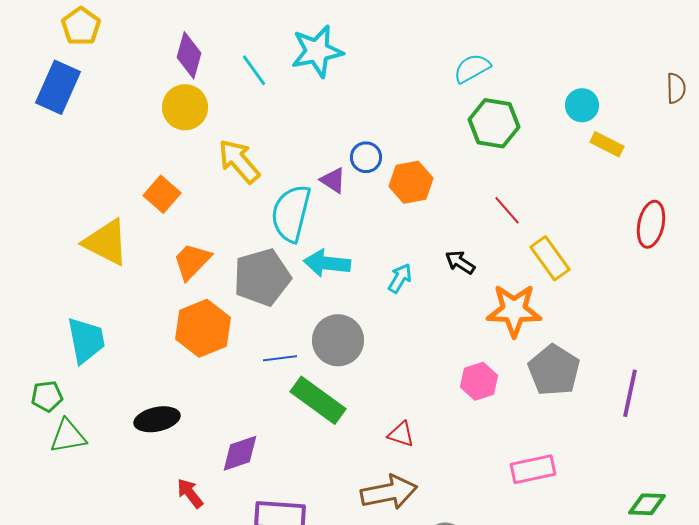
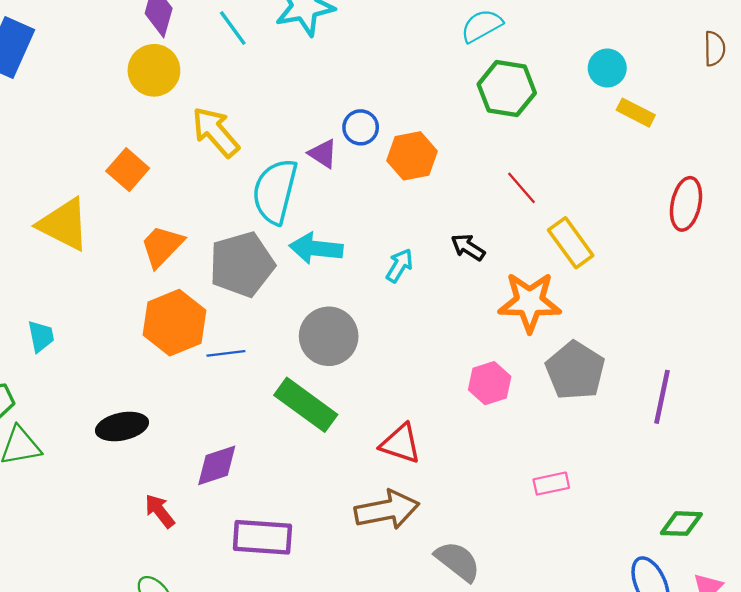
cyan trapezoid: (86, 340) -> (41, 336), size x0.6
blue line: (280, 358) -> (226, 353), moved
red triangle: (401, 434) -> (401, 444), size x1.4
pink rectangle: (533, 469) -> (551, 484), size x0.7

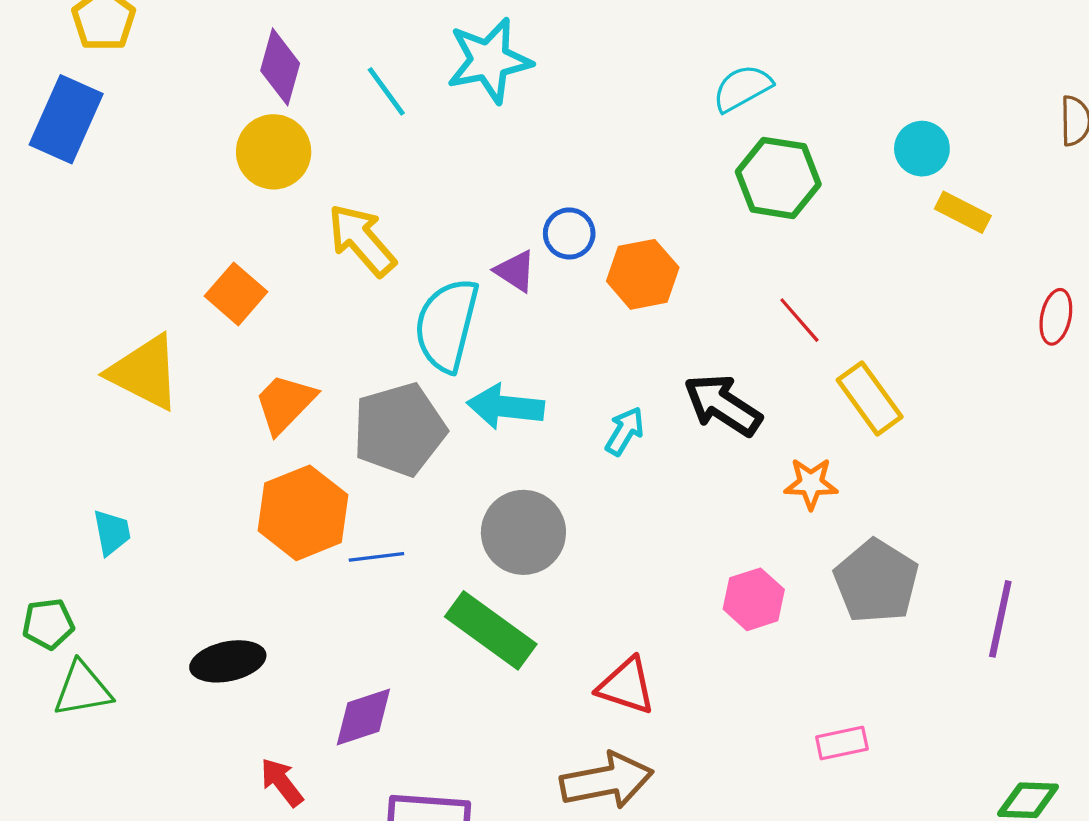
red ellipse: (686, 204) -> (1056, 317), moved, size x0.7
black arrow: (468, 247) -> (723, 405), size x1.6
orange star: (530, 302) -> (811, 483), size x0.6

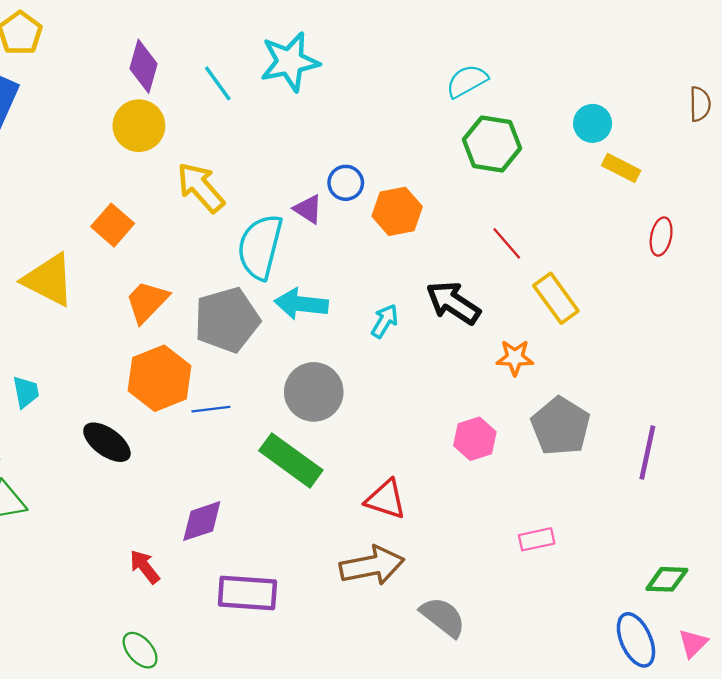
red ellipse: (1056, 317) -> (661, 237), moved
black ellipse: (228, 661) -> (107, 442), moved, turned 48

